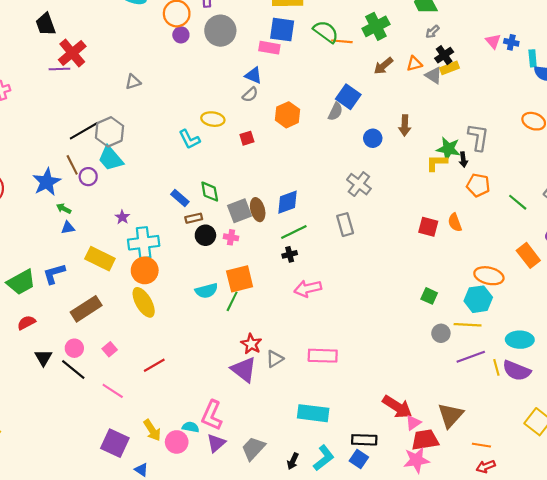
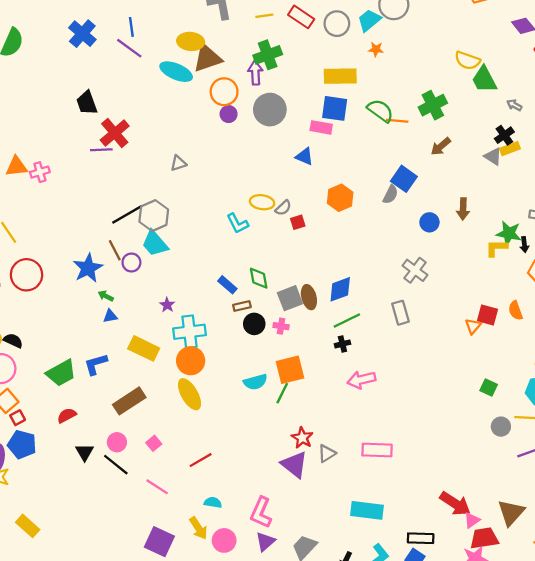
gray arrow: (432, 32) -> (514, 105), moved, turned 72
orange triangle: (414, 64) -> (473, 326), moved, turned -35
gray semicircle: (250, 95) -> (283, 208), moved
cyan semicircle: (191, 427) -> (213, 502), moved

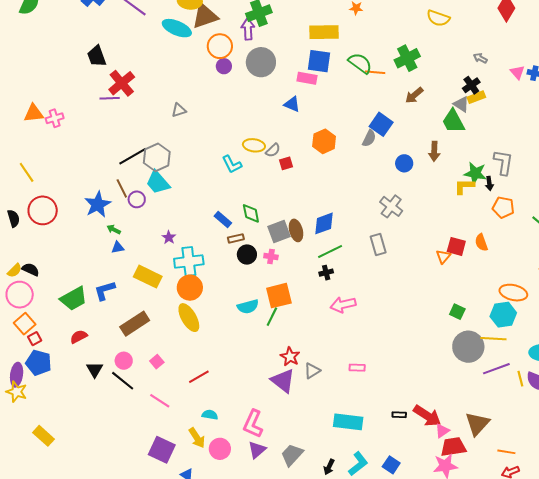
green trapezoid: (484, 79) -> (453, 121), moved
gray circle: (501, 427) -> (468, 347), size x1.8
pink rectangle: (377, 450) -> (357, 368), size x0.6
black rectangle: (421, 538) -> (399, 415), moved, size x0.6

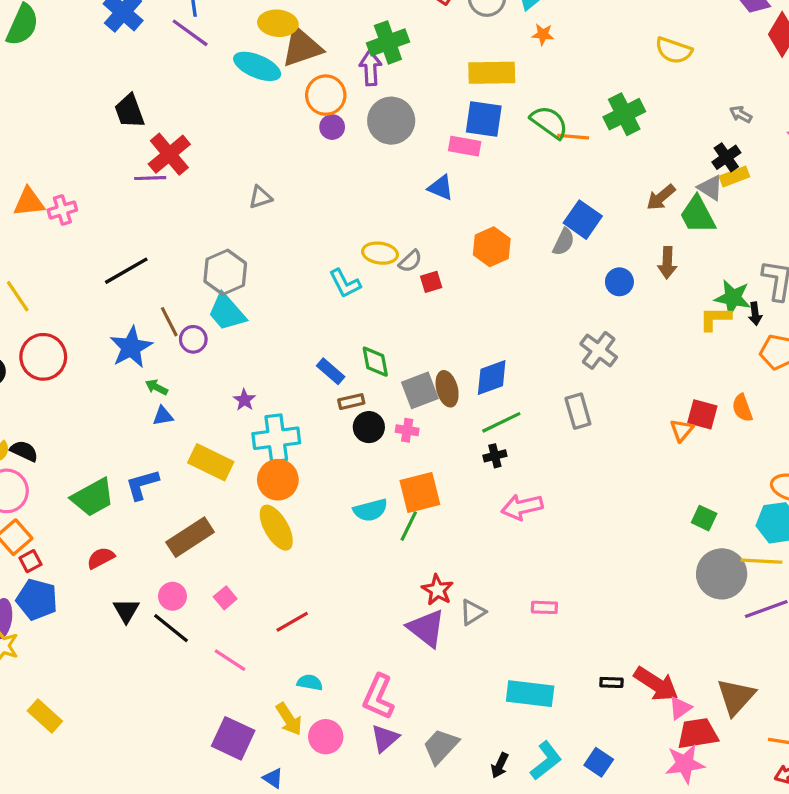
brown arrow: (414, 95) -> (661, 197), moved
black line: (133, 156) -> (126, 271), moved

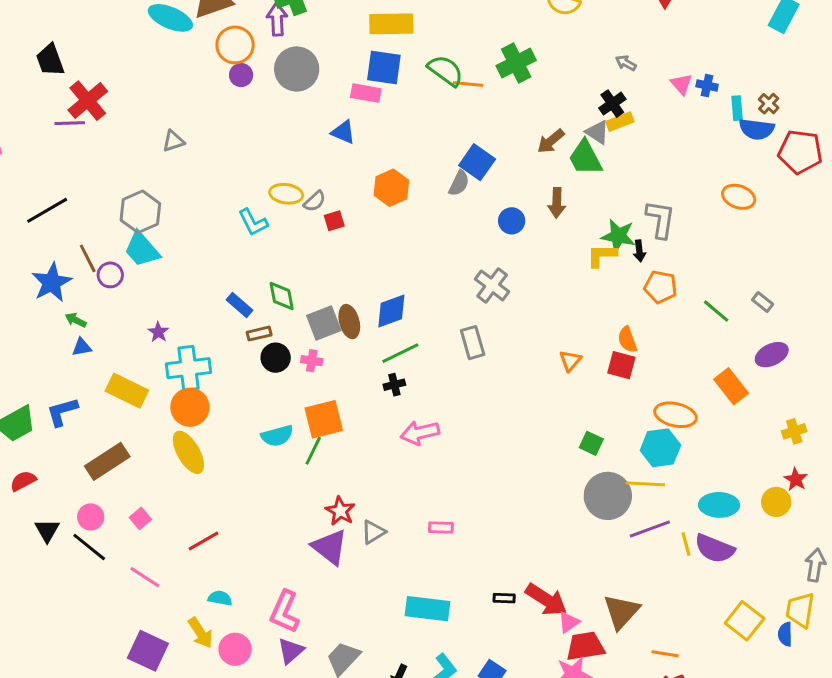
red square: (702, 414) -> (621, 365), moved

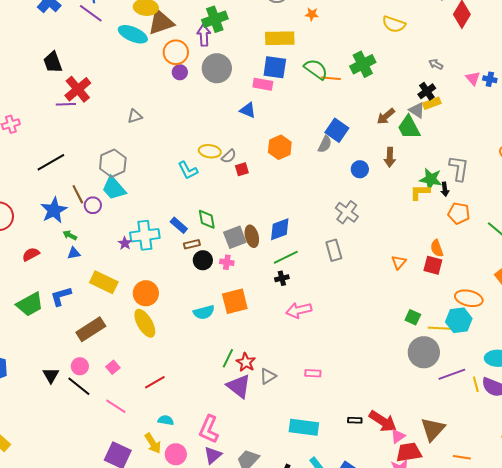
cyan cross: (188, 368) -> (145, 235), moved
green line: (313, 451) -> (228, 358), moved
red semicircle: (23, 481) -> (31, 254), moved
yellow line: (645, 484) -> (441, 328), moved

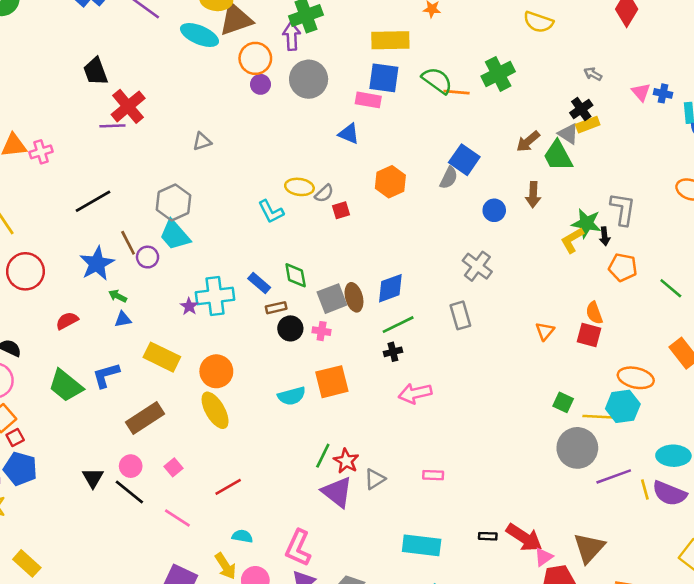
yellow L-shape: (420, 192) -> (572, 240), turned -30
green trapezoid: (30, 304) -> (66, 386), turned 68

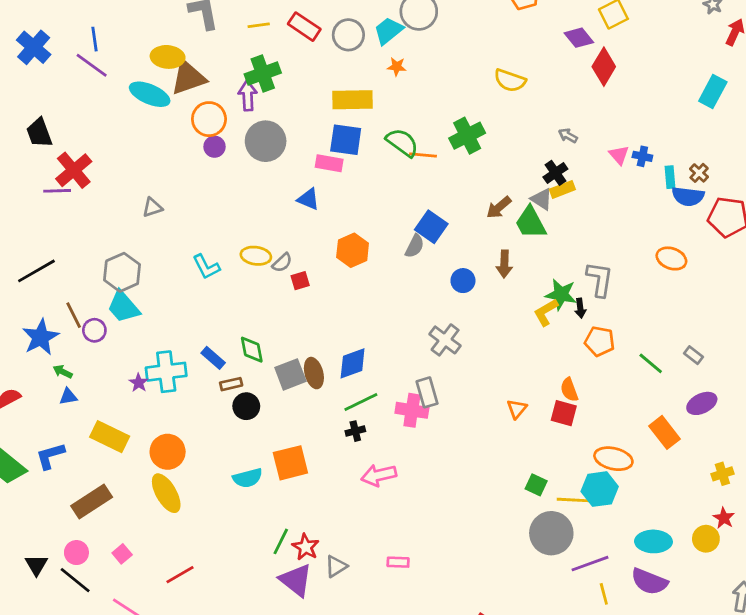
cyan L-shape: (271, 212) -> (206, 267), moved
pink cross: (322, 331) -> (412, 410), moved, size x1.6
yellow line: (645, 489) -> (604, 594), moved

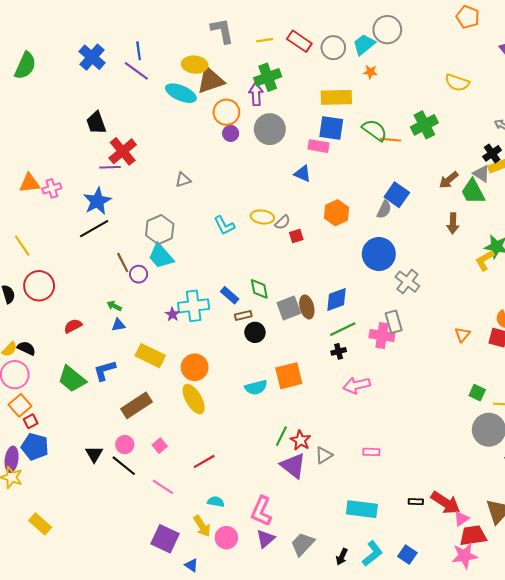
blue circle: (463, 281) -> (379, 254), moved, size x1.8
blue star: (41, 337) -> (97, 201), moved

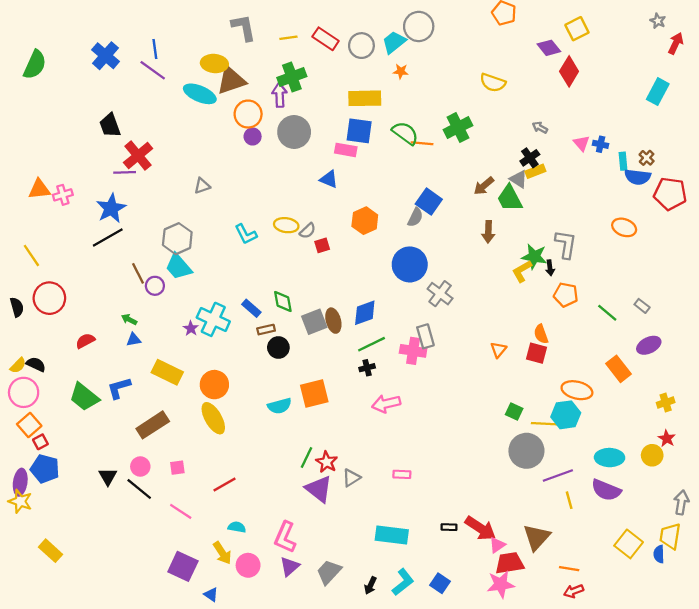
cyan cross: (194, 306) -> (213, 319), turned 32
pink square: (160, 446) -> (177, 468), turned 32

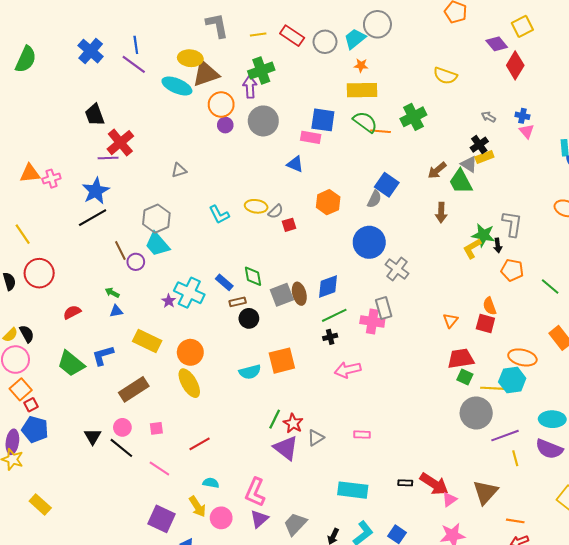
yellow rectangle: (365, 98) -> (362, 90), moved
blue cross: (601, 144) -> (522, 116), moved
black semicircle: (36, 364) -> (27, 334), turned 36
red trapezoid: (510, 563) -> (461, 358), moved

